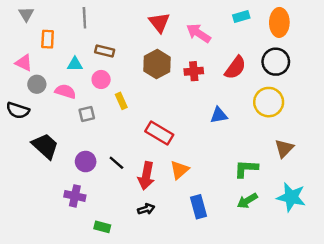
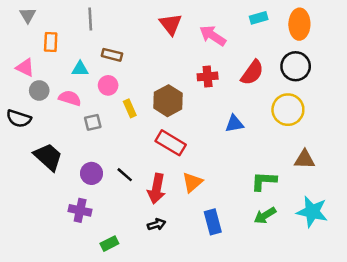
brown hexagon: (157, 64) -> (168, 101), moved
brown triangle: (284, 148) -> (305, 159), turned 48
green rectangle: (102, 227) -> (109, 244), turned -42

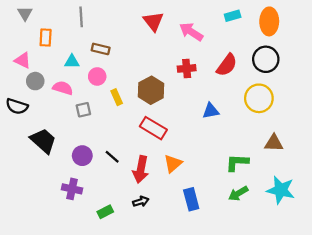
green rectangle: (109, 244) -> (105, 212), moved

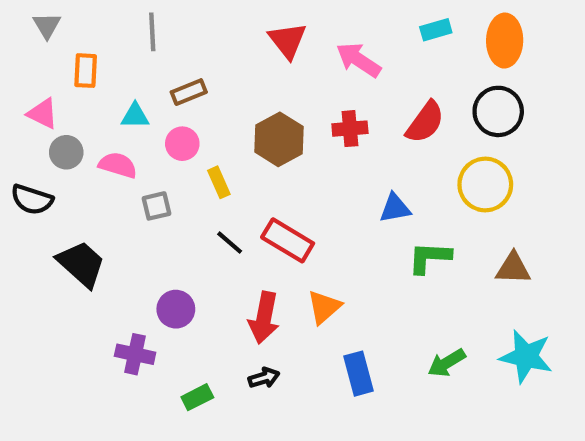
brown rectangle: (101, 49) -> (189, 92), turned -36
brown hexagon: (151, 90) -> (279, 139), moved
purple circle: (82, 156) -> (176, 309), moved
black line: (112, 157) -> (230, 243), moved
green L-shape: (237, 163) -> (429, 258), moved

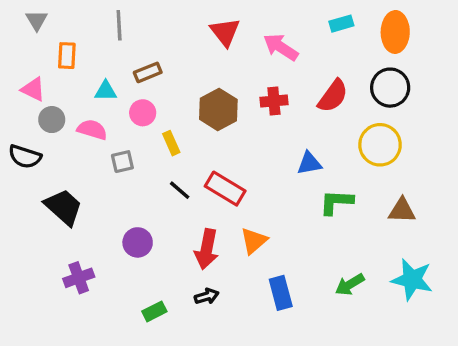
purple cross: (135, 354) -> (79, 278), moved, turned -32

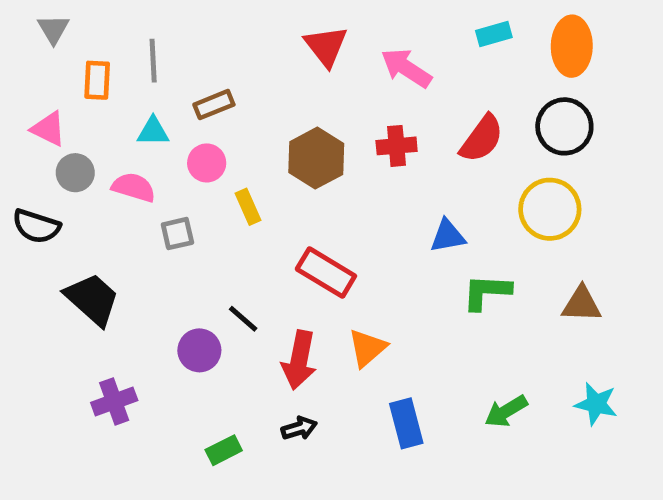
gray line: (119, 25) -> (153, 61), moved
black line: (180, 190) -> (243, 319), moved
cyan star: (412, 279) -> (596, 404), size x0.7

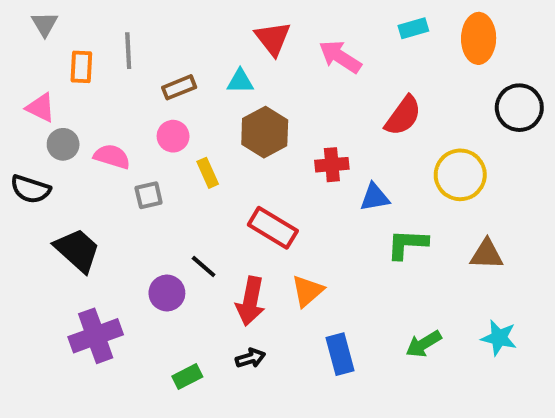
black circle: (564, 126) -> (519, 108), moved
cyan triangle: (153, 131) -> (240, 81), moved
red cross: (397, 146) -> (332, 165), moved
purple cross: (114, 401) -> (96, 336), size x1.4

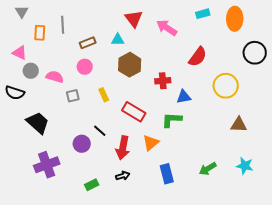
yellow rectangle: (208, 173) -> (104, 95), moved
green L-shape: (407, 244) -> (172, 120), moved

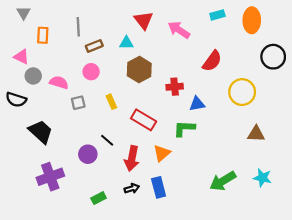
gray line: (63, 25) -> (78, 27), moved
green arrow: (208, 169) -> (223, 181), size x1.4
blue rectangle: (167, 174) -> (159, 187), moved

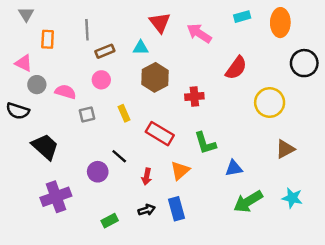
blue triangle: (197, 104) -> (234, 168), moved
green L-shape: (184, 128) -> (205, 143), turned -110
brown triangle: (256, 134) -> (285, 149), turned -30
red arrow: (132, 158) -> (147, 176), size x0.6

